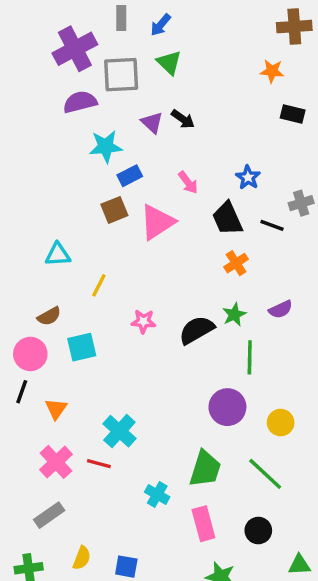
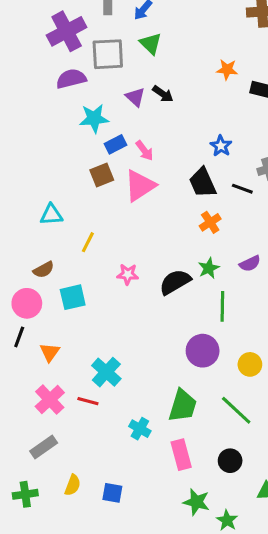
orange star: (272, 71) -> (227, 70), moved
pink arrow: (188, 183) -> (144, 150), moved

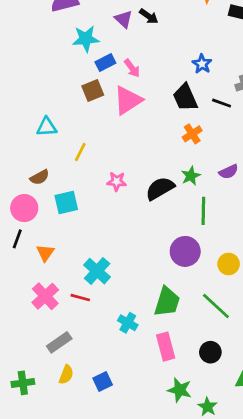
gray rectangle: (44, 447) -> (59, 342), moved
blue square: (112, 493) -> (103, 382), turned -36

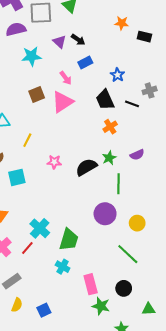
blue rectangle: (105, 62) -> (85, 62), moved
red line: (80, 298) -> (27, 248), turned -64
green trapezoid: (167, 302) -> (69, 240), moved
green star: (180, 390) -> (101, 306), moved

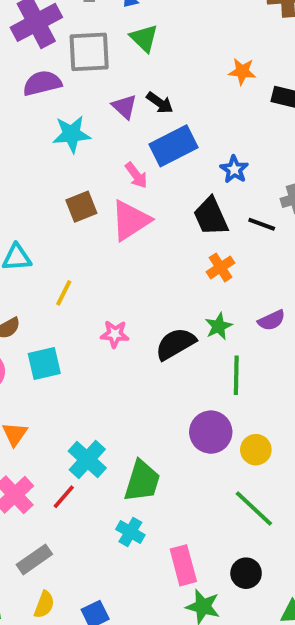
blue rectangle: (85, 62) -> (174, 146), size x1.6
yellow circle: (137, 223) -> (256, 450), moved

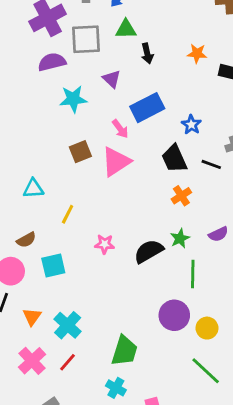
green triangle: (144, 38) -> (126, 29), turned -45
black arrow: (160, 103) -> (147, 53), moved, turned 42
cyan cross: (87, 459) -> (68, 325), moved

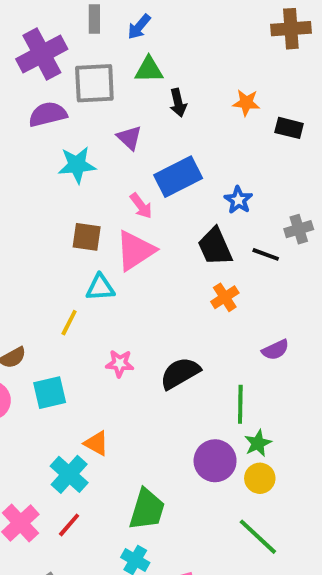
brown square: (80, 152) -> (87, 237), turned 30
cyan triangle: (33, 189) -> (100, 288), moved
green star: (180, 238) -> (258, 443), moved
orange triangle: (32, 317) -> (96, 443), moved, turned -36

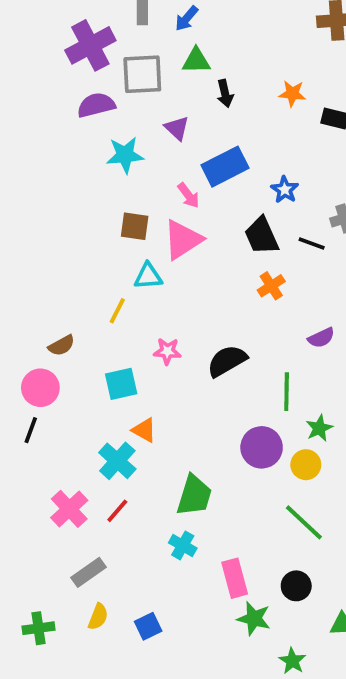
cyan square: (50, 393) -> (121, 384), moved
green star: (258, 443) -> (319, 428), moved

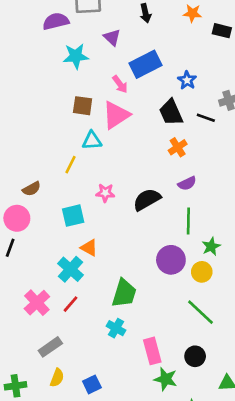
purple semicircle: (321, 338) -> (187, 183), moved

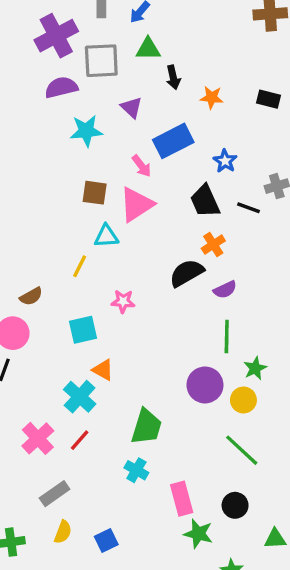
orange star: (192, 13) -> (212, 97), moved
black semicircle: (147, 200) -> (187, 273), moved

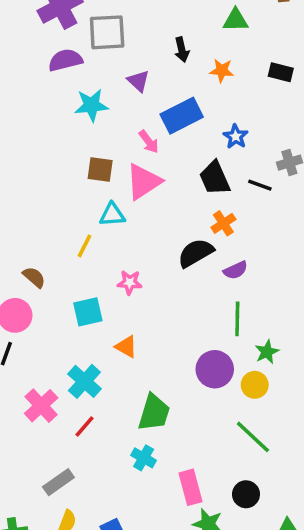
green triangle: (148, 49) -> (236, 20), moved
brown semicircle: (31, 296) -> (34, 277), turned -110
orange triangle: (103, 370) -> (126, 347), moved
pink cross: (38, 438) -> (41, 406), moved

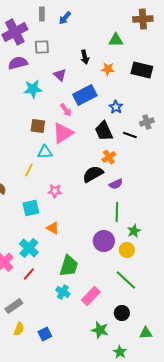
gray square: (107, 32) -> (42, 47), size x0.7
black rectangle: (281, 72) -> (142, 70), size x1.5
pink rectangle: (190, 487) -> (91, 296), moved, turned 60

